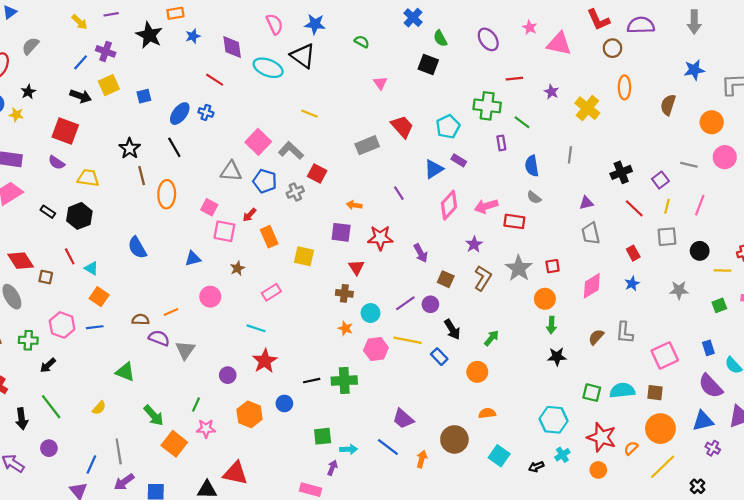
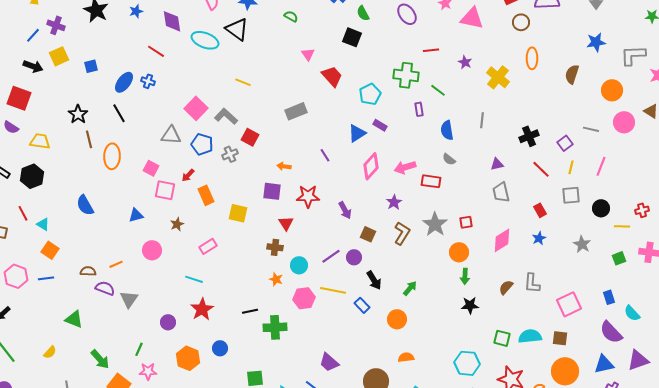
red trapezoid: (402, 127) -> (332, 76), moved
gray star: (679, 290) -> (582, 244), turned 30
black line: (312, 381) -> (250, 311), moved

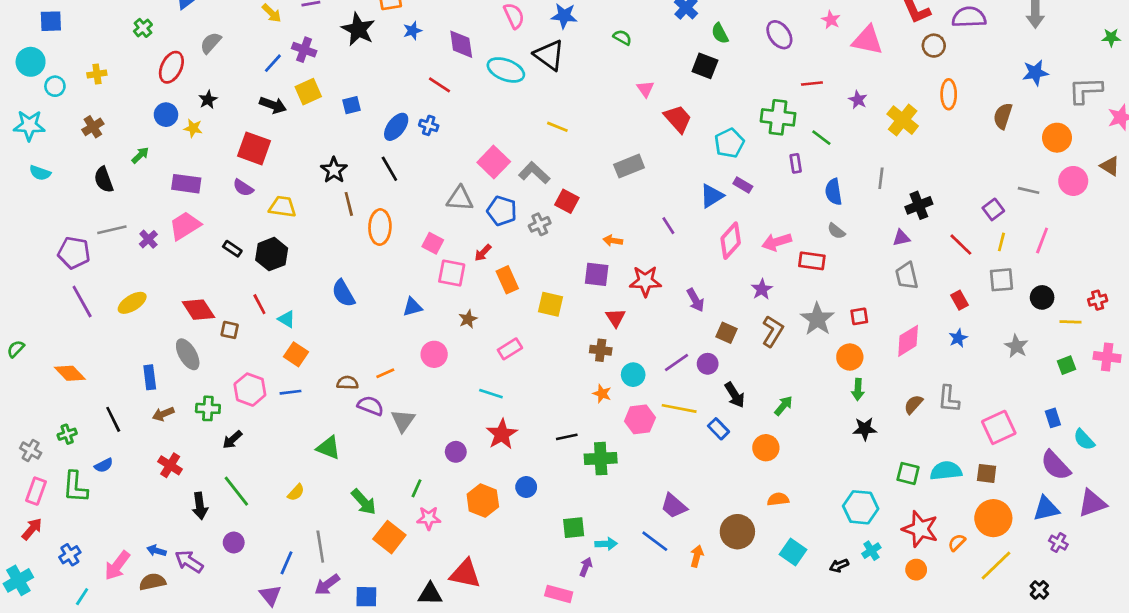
black cross: (529, 136) -> (919, 205), moved

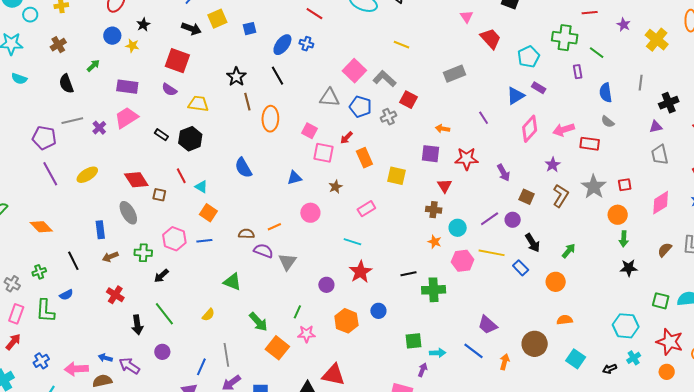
pink arrow: (117, 566) -> (76, 369), turned 50

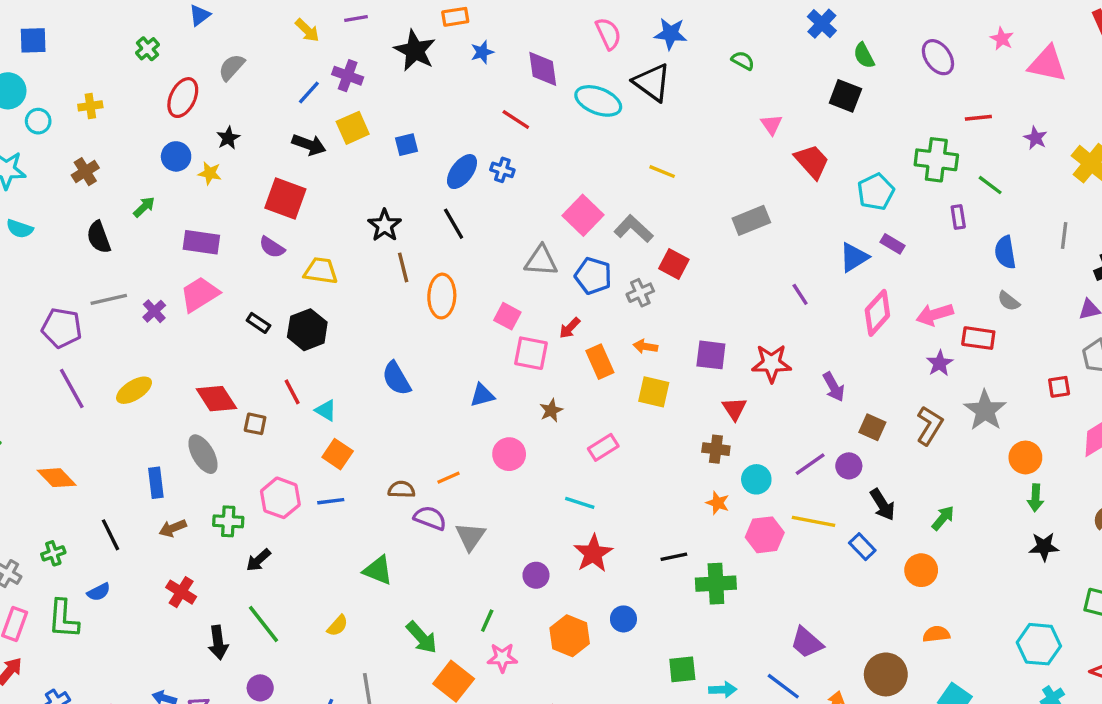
orange arrow: (443, 129) -> (645, 346), moved
purple star: (553, 165) -> (940, 363), moved
red square: (625, 185) -> (1059, 387), moved

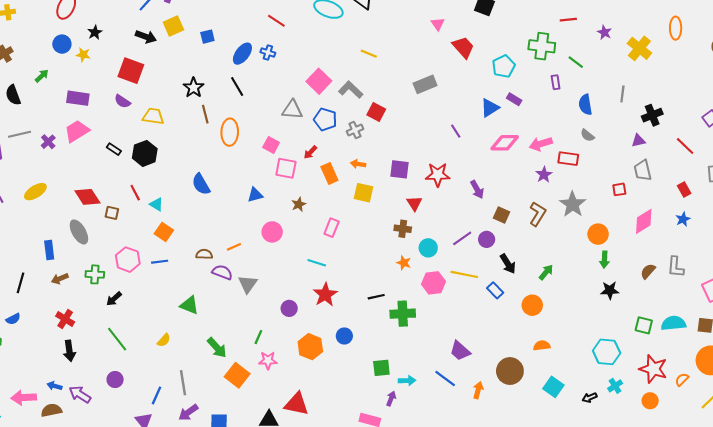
pink diamond: (877, 313) -> (505, 143), turned 48
pink rectangle: (603, 447) -> (332, 228), turned -36
black line: (110, 535) -> (21, 283), turned 42
black arrow: (218, 642) -> (69, 351), moved

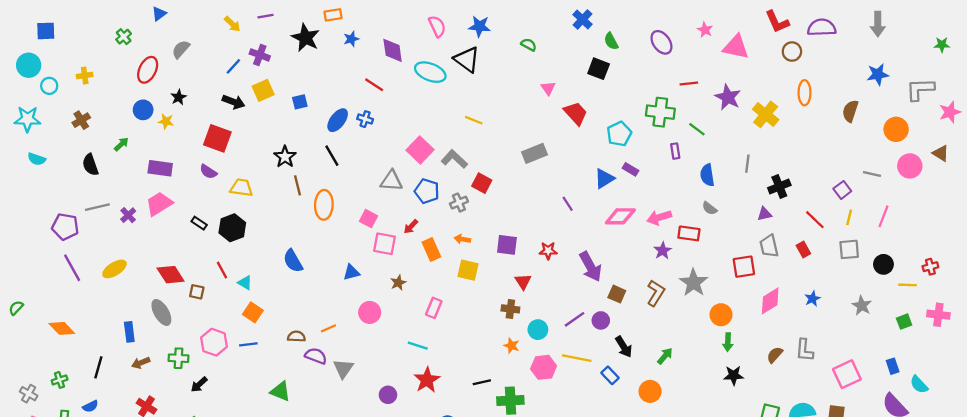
purple star: (604, 32) -> (728, 97), size x1.6
red star: (438, 175) -> (548, 251), size x0.7
purple arrow: (477, 189) -> (591, 267), size x1.5
red square: (619, 189) -> (744, 267), size x1.5
red rectangle: (684, 189) -> (803, 249), moved

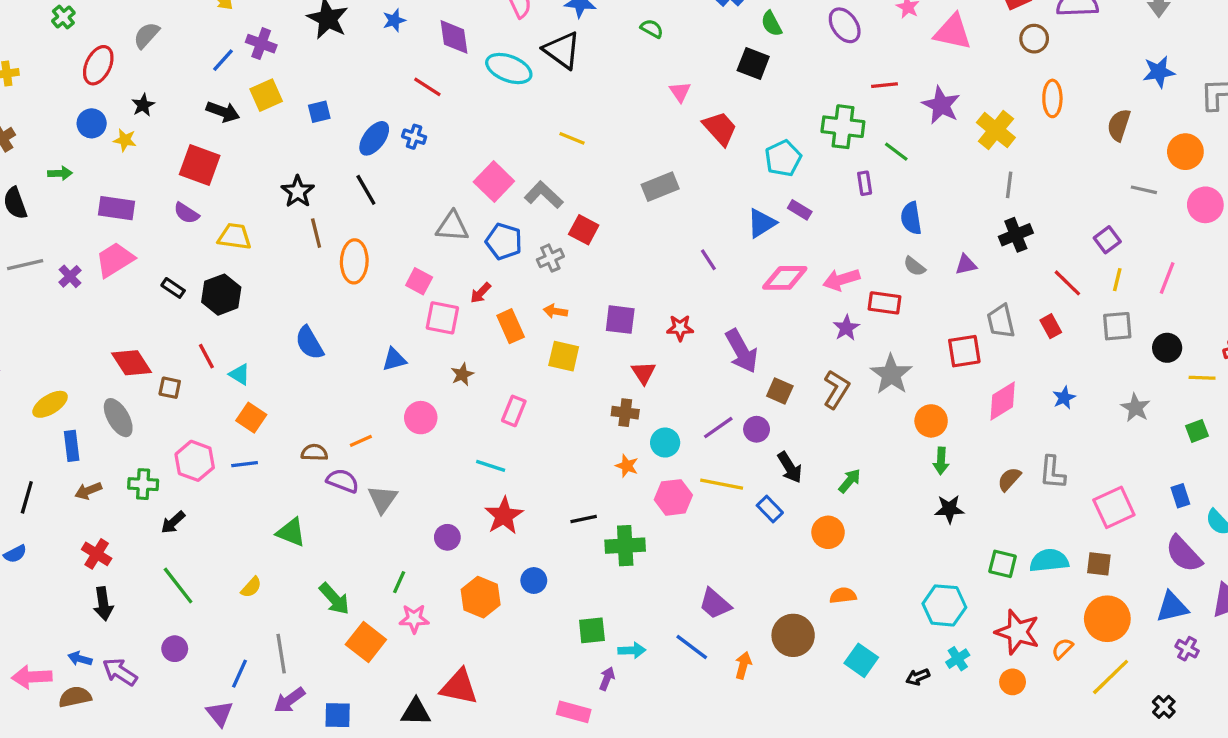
green arrow: (121, 144) -> (60, 173), turned 42
gray line: (747, 164) -> (1009, 185), moved
gray line: (872, 174) -> (1144, 190), moved
purple triangle: (764, 214) -> (966, 265), moved
yellow ellipse: (114, 269) -> (50, 404), moved

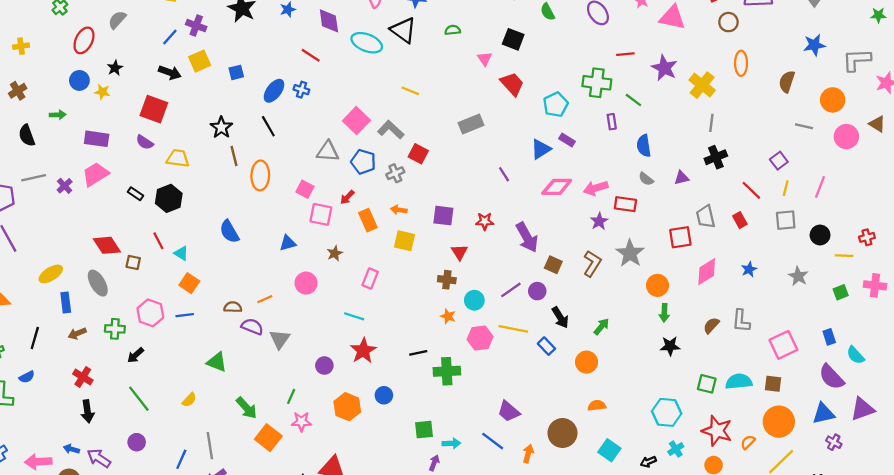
green semicircle: (652, 29) -> (453, 30), moved, turned -35
black square: (753, 64) -> (513, 39), moved

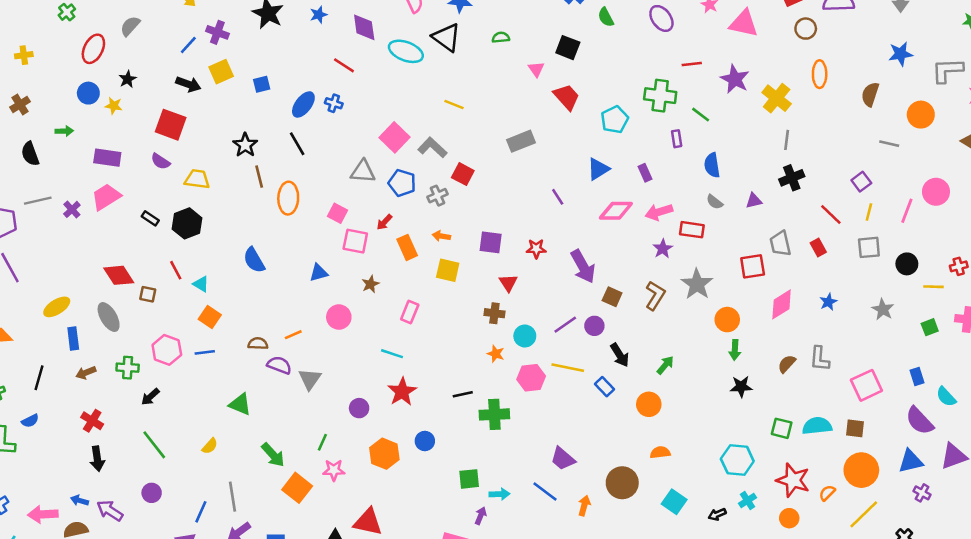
pink circle: (846, 137) -> (936, 192), moved
purple rectangle: (567, 140) -> (645, 173), moved, turned 35

